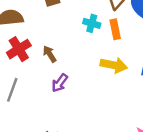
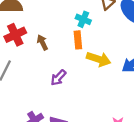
orange rectangle: (115, 29) -> (78, 40), moved
purple arrow: (60, 83) -> (58, 78), moved

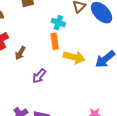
brown arrow: (42, 42) -> (20, 53), moved, turned -120

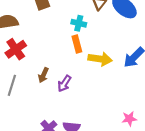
brown arrow: (20, 53) -> (43, 75), moved

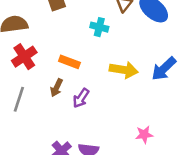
orange rectangle: (77, 44) -> (69, 62), moved, turned -56
pink star: (129, 119) -> (144, 135), moved

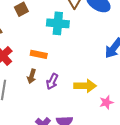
cyan cross: (99, 27) -> (58, 23), size x1.5
yellow arrow: (124, 70) -> (85, 86), moved

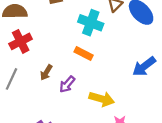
orange rectangle: (39, 54) -> (84, 53), moved

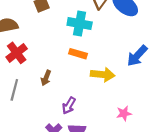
purple arrow: (67, 84) -> (69, 106), moved
yellow arrow: (102, 99) -> (103, 75), moved

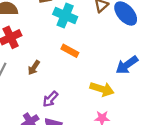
cyan cross: (80, 24) -> (65, 15), moved
yellow arrow: (103, 75) -> (102, 89), moved

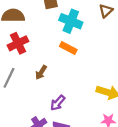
orange rectangle: (70, 51) -> (68, 48), moved

